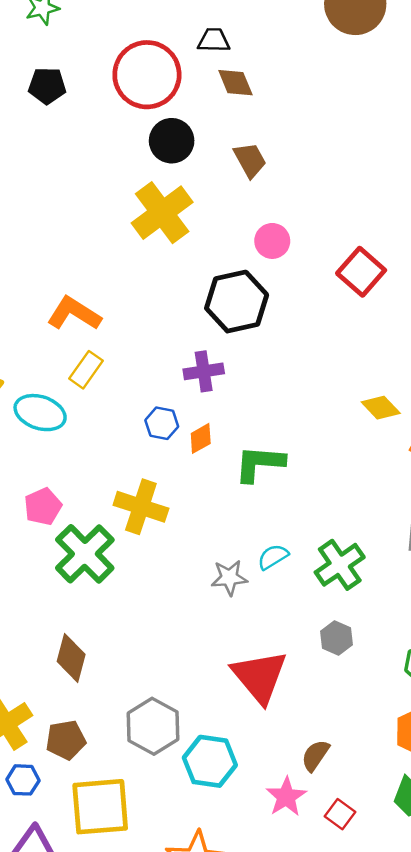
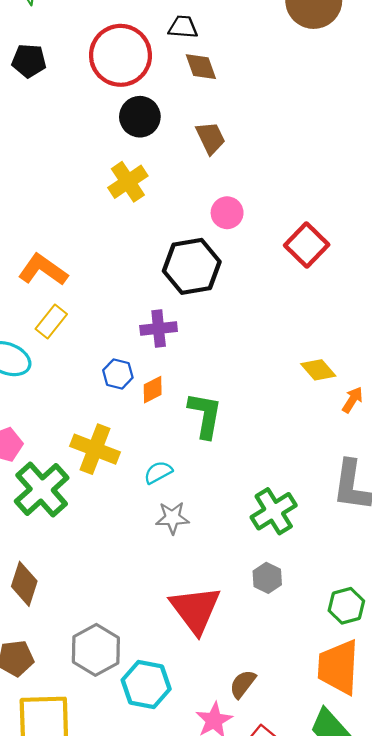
yellow cross: (162, 213) -> (128, 182), size x0.7
green L-shape: (259, 463) -> (205, 415), turned 93
cyan semicircle: (273, 557) -> (158, 472), moved

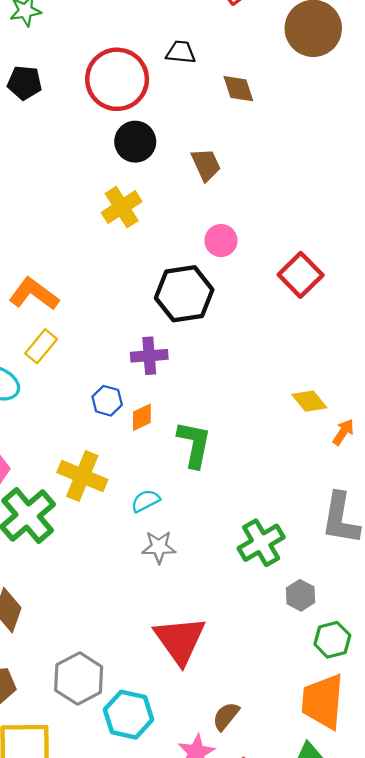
brown diamond: (201, 67) -> (238, 89), moved
gray hexagon: (267, 578) -> (300, 595), moved

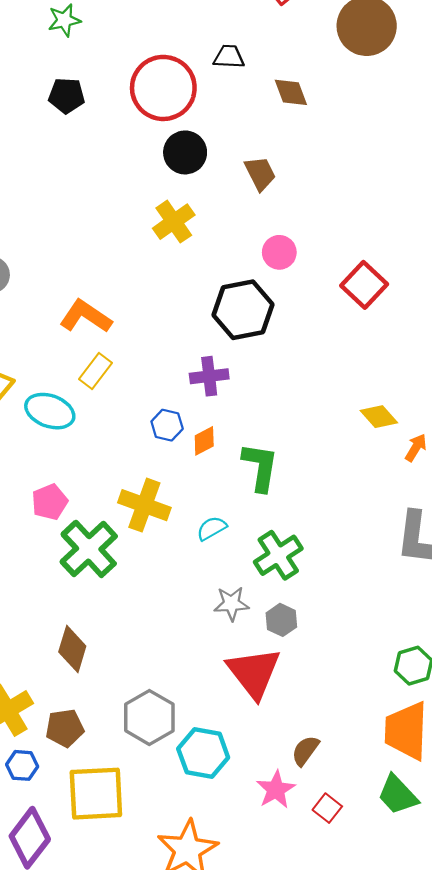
green cross: (261, 543) -> (278, 555), moved
gray star: (159, 547) -> (231, 604), moved
gray hexagon: (300, 595) -> (281, 620), moved

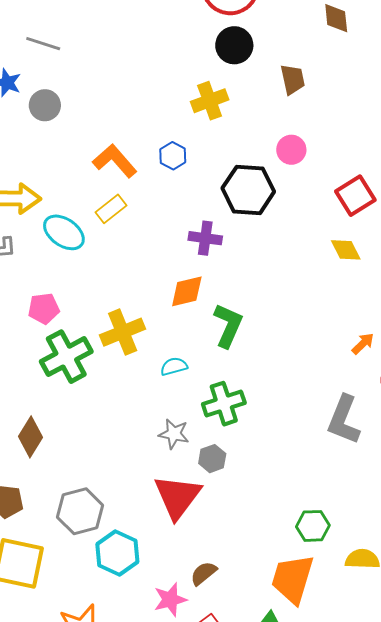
yellow diamond: (379, 417) -> (346, 250), moved
blue hexagon: (167, 425) -> (173, 156), moved
orange diamond: (204, 441) -> (187, 291), size x1.4
yellow cross: (144, 505) -> (123, 332), turned 33

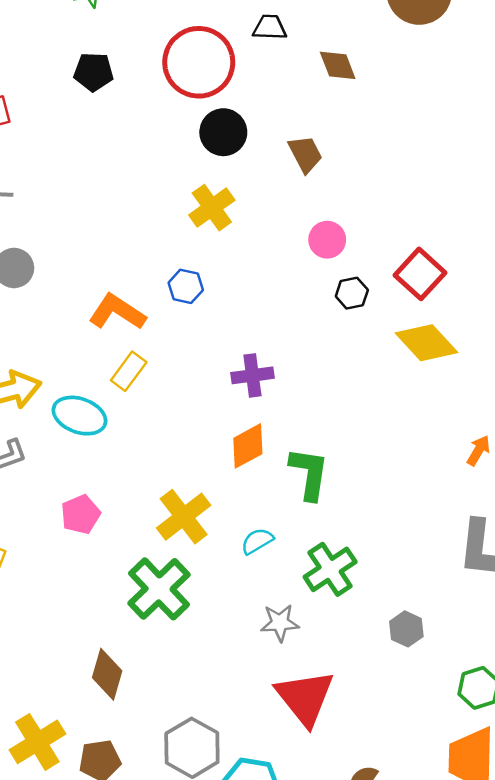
black hexagon: (248, 190) -> (352, 293), moved, size x0.5
yellow diamond: (346, 250) -> (427, 343), size x1.5
green cross: (66, 357) -> (159, 589), moved
gray hexagon: (212, 459) -> (406, 629), moved

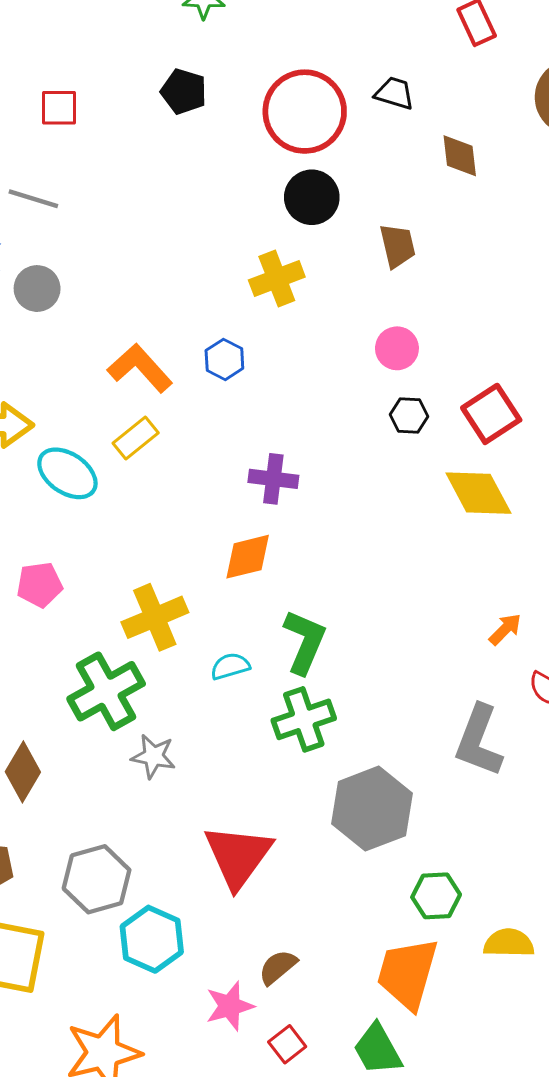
green L-shape: (309, 474) -> (305, 642), moved
gray star: (280, 623) -> (153, 756), moved
gray hexagon: (406, 629) -> (372, 809), size x2.0

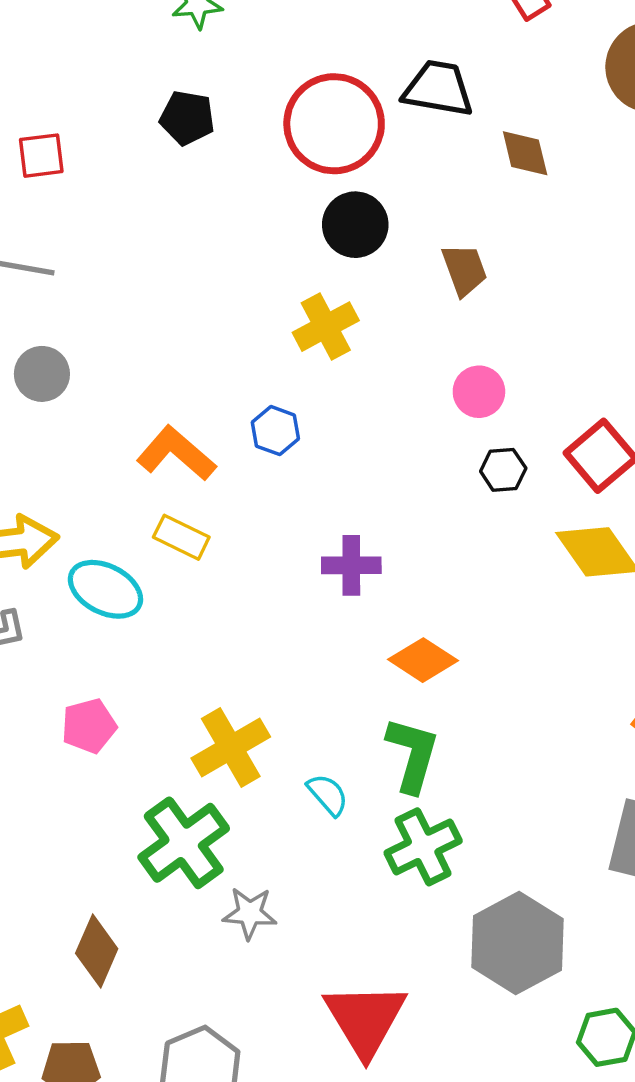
black trapezoid: (394, 93) -> (438, 89), size x1.5
yellow rectangle: (136, 438) -> (181, 537), turned 72
orange diamond: (248, 557) -> (423, 660), moved, turned 54
cyan semicircle: (230, 666) -> (328, 795), turned 72

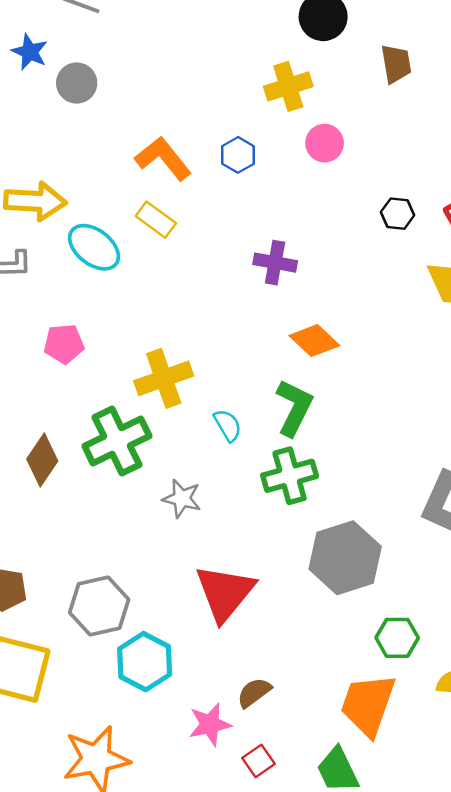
pink circle: (479, 392) -> (325, 143), moved
gray star: (250, 913) -> (182, 498), moved
brown diamond: (97, 951) -> (42, 460), moved

